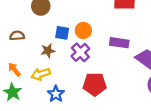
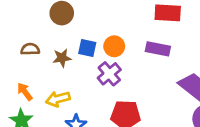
purple rectangle: (119, 43) -> (158, 49), moved
brown star: (48, 51) -> (62, 58), moved

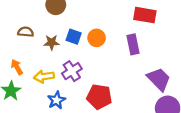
purple rectangle: (158, 49) -> (133, 44), turned 60
purple cross: (109, 74) -> (72, 71), moved

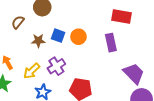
brown semicircle: (26, 32) -> (18, 22), moved, turned -56
yellow arrow: (44, 77) -> (32, 71), turned -36

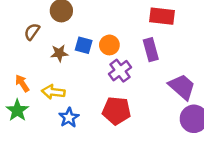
purple cross: (56, 66) -> (120, 71), moved
yellow arrow: (32, 71) -> (53, 92), turned 54

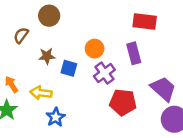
blue square: (84, 45) -> (69, 68), moved
red pentagon: (117, 111) -> (123, 102), moved

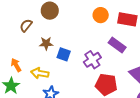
orange circle: (95, 49) -> (101, 15), moved
purple rectangle: (134, 53) -> (117, 45), turned -42

